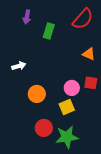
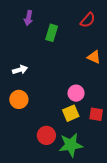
red semicircle: (83, 19) -> (88, 20), size x0.7
red square: (91, 83) -> (96, 114), moved
orange circle: (37, 94) -> (19, 99), moved

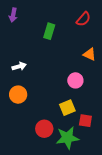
purple arrow: (28, 18) -> (13, 15), moved
pink circle: (76, 93) -> (75, 80), moved
red square: (96, 114) -> (85, 121), moved

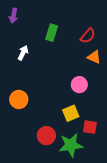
red semicircle: (83, 19) -> (88, 36), moved
white arrow: (19, 66) -> (23, 53), moved, turned -48

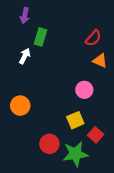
purple arrow: (13, 16) -> (25, 16), moved
green rectangle: (52, 33) -> (40, 37), moved
red square: (90, 127) -> (96, 135), turned 32

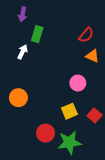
red square: (96, 135) -> (94, 115), moved

